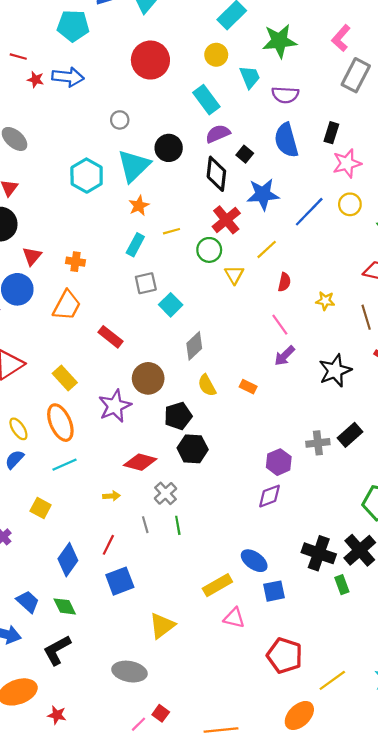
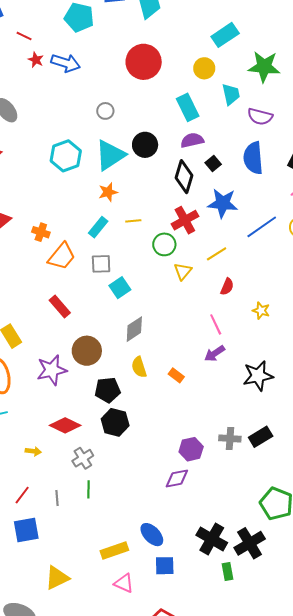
orange trapezoid: (67, 305) -> (62, 256), moved
gray line: (145, 525) -> (57, 498), moved

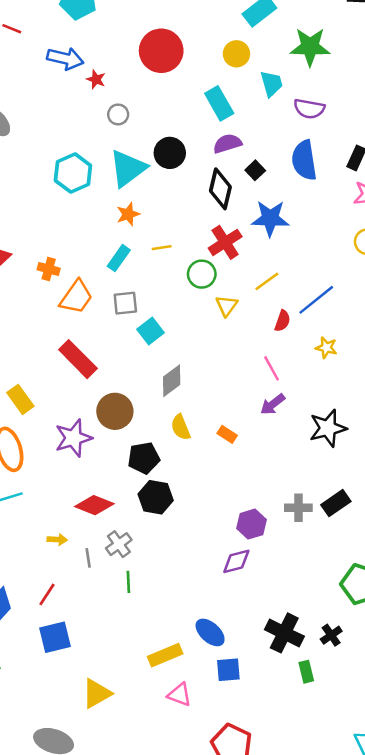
red star: (36, 60) -> (96, 79), moved
blue line: (262, 227) -> (316, 300), moved
red rectangle: (60, 307) -> (78, 359), size x1.4
gray line: (57, 498) -> (88, 558), moved
black cross: (250, 543) -> (331, 635), size x0.6

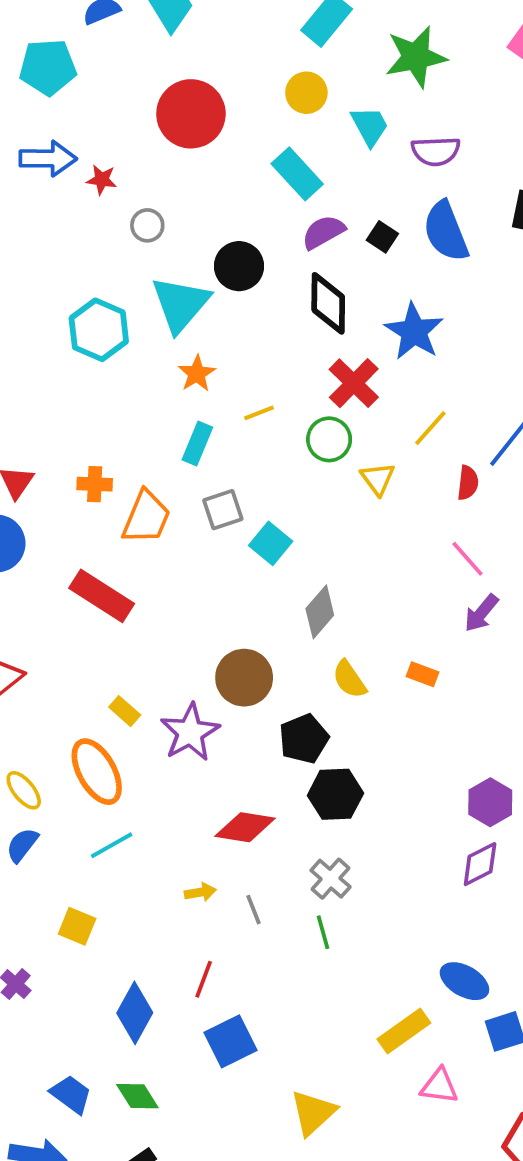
black square: (255, 170) -> (382, 237), moved
blue star: (270, 218) -> (414, 331), turned -30
red rectangle: (78, 359) -> (102, 596), moved
yellow rectangle: (20, 399) -> (125, 711), moved, size x0.7
gray cross: (119, 544) -> (331, 879), moved

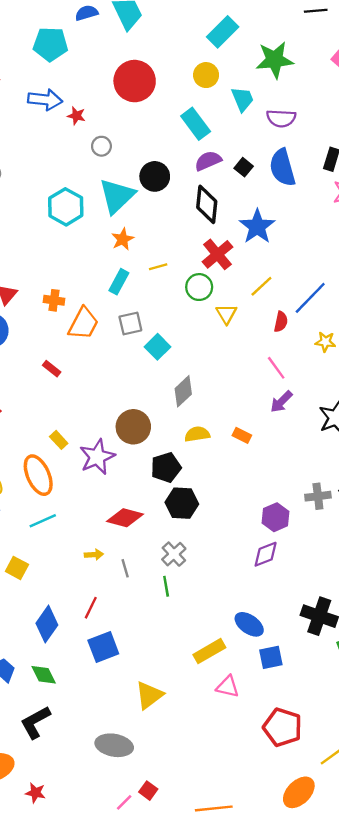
red rectangle: (102, 596) -> (52, 369), size x0.5
yellow semicircle: (349, 679) -> (197, 434), turned 110

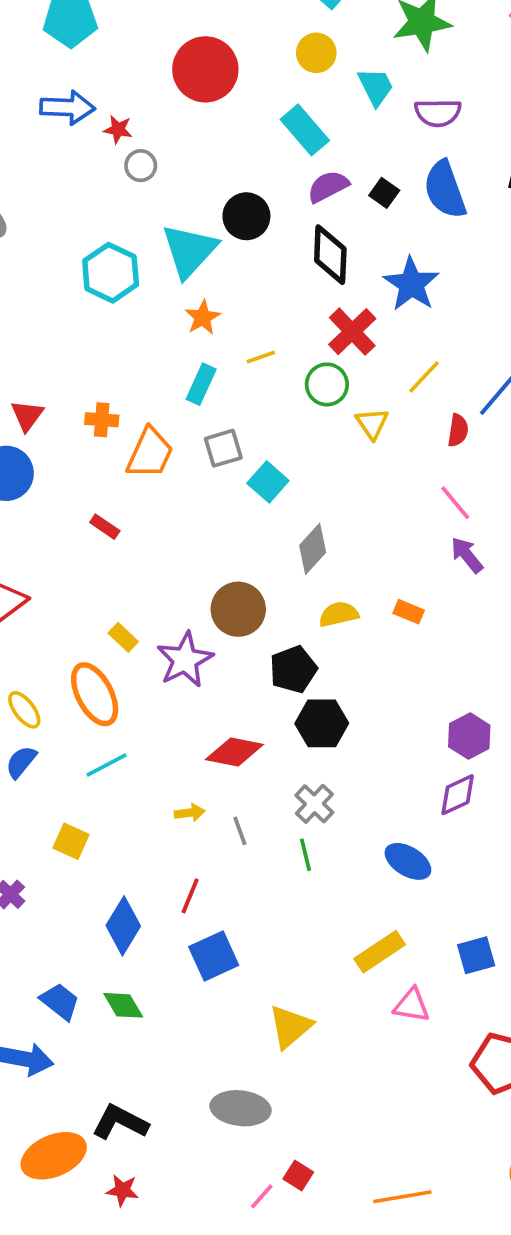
gray circle: (101, 146) -> (141, 166), moved
purple arrow: (281, 402) -> (467, 555), turned 100
blue ellipse: (249, 624) -> (408, 861), moved
black L-shape: (35, 722) -> (120, 1122), moved, turned 60

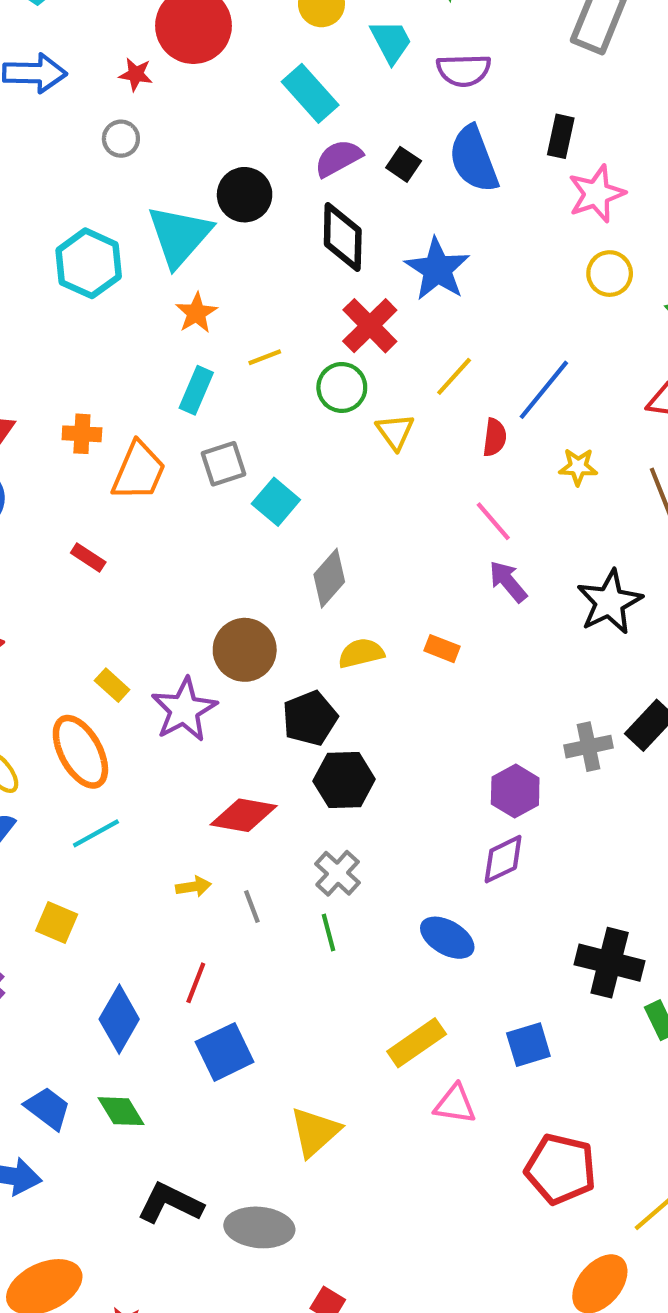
red star: (118, 129) -> (136, 74), moved
black L-shape: (120, 1122) -> (170, 1203), moved

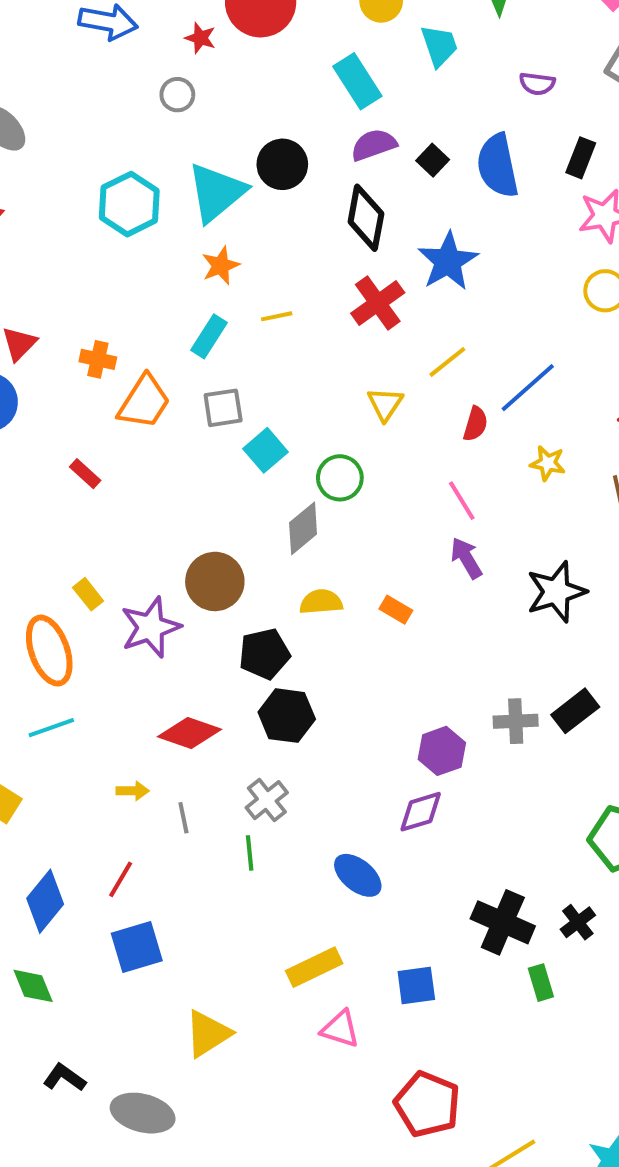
purple semicircle: (464, 70) -> (537, 84), moved, size x0.7
green circle: (342, 387) -> (340, 478), moved
black L-shape: (170, 1203) -> (64, 1078), size x0.7

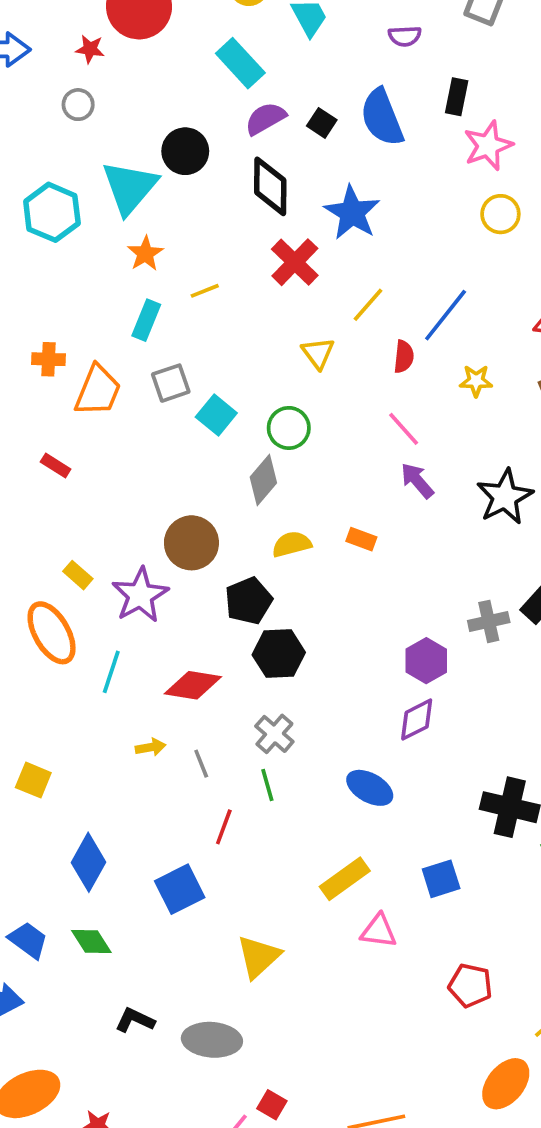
cyan line: (51, 728) -> (111, 672), moved, turned -42
red line: (121, 879) -> (224, 827), moved
red pentagon: (427, 1104) -> (470, 985), size x0.7

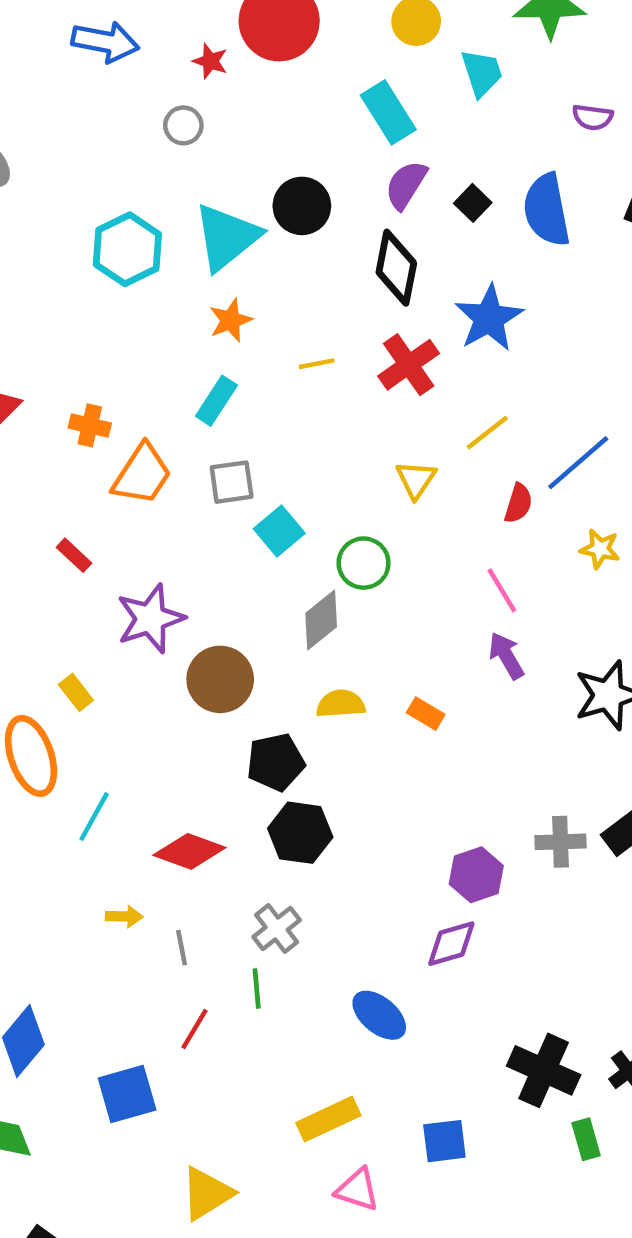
purple semicircle: (265, 119) -> (406, 185), turned -39
yellow line: (205, 291) -> (317, 364), moved
purple star: (140, 595) -> (150, 619), moved

